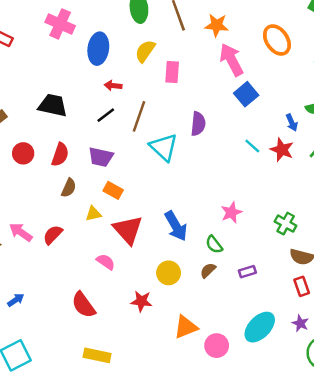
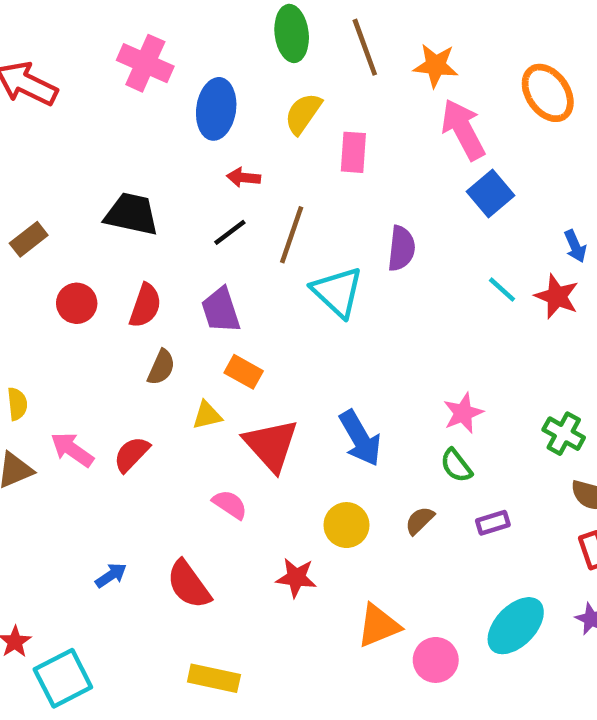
purple trapezoid: (101, 157) -> (221, 310), turned 60
green semicircle: (214, 245) -> (456, 466), moved
blue arrow: (16, 300) -> (111, 575), moved

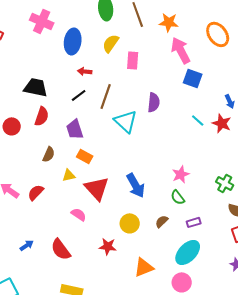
blue square: (491, 194) -> (193, 78), turned -30
red semicircle: (145, 306) -> (42, 116), moved
cyan ellipse: (516, 626) -> (188, 252), moved
pink circle: (436, 660) -> (182, 282), moved

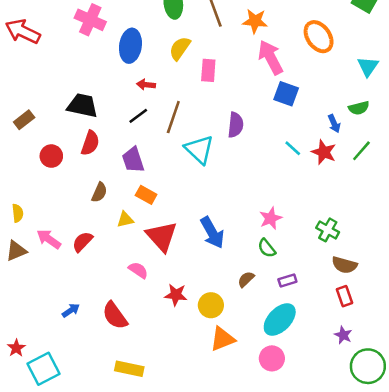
yellow circle: (130, 223) -> (211, 305), moved
red star: (108, 246) -> (176, 295), moved

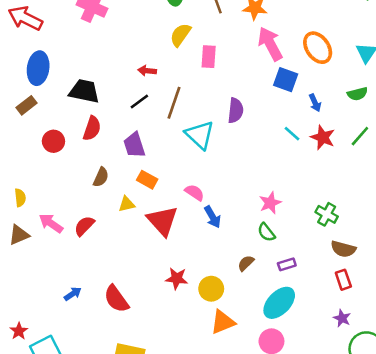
orange ellipse: (319, 37) -> (318, 48), moved
blue ellipse: (130, 46) -> (38, 68), moved
blue arrow: (334, 124) -> (315, 103), moved
blue arrow: (212, 233) -> (212, 217), size x0.7
pink semicircle: (138, 270) -> (195, 193), moved

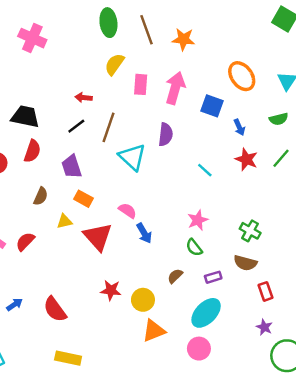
pink arrow: (270, 44) -> (175, 88), moved, turned 44
cyan line: (292, 134) -> (205, 170), moved
brown semicircle: (343, 249) -> (245, 263), moved

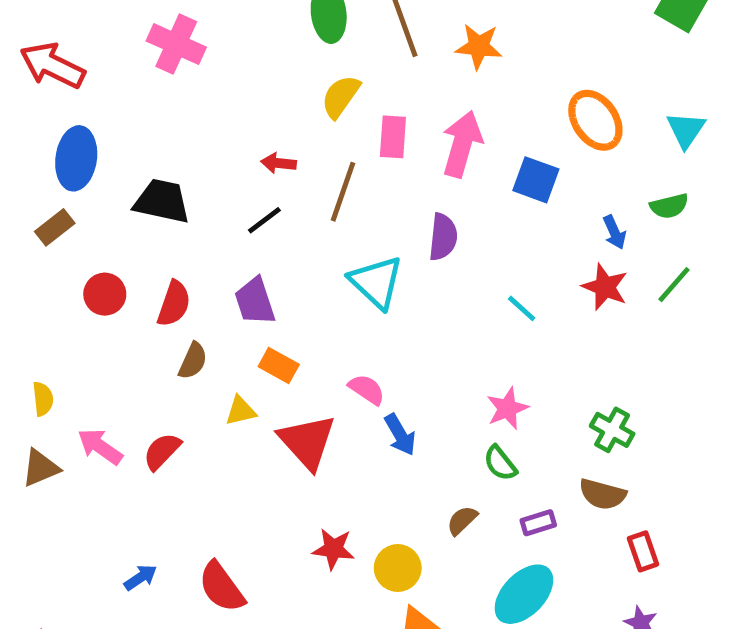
brown line: (108, 127) -> (343, 192), moved
blue arrow: (239, 127) -> (614, 232), moved
red semicircle: (32, 151) -> (174, 304), moved

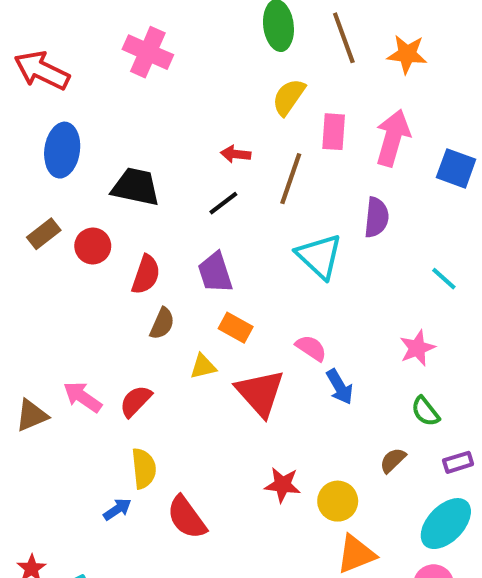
brown rectangle: (55, 227) -> (44, 234), moved
red circle: (105, 294) -> (93, 246), moved
yellow semicircle: (43, 399) -> (144, 468), moved, size x1.4
pink star: (507, 408) -> (417, 348), moved

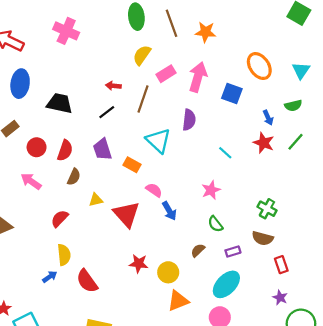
pink rectangle: (334, 132) -> (166, 74), turned 54
red circle: (93, 246) -> (37, 147), moved
orange rectangle: (236, 328) -> (132, 165), moved
pink arrow: (83, 397) -> (31, 181), moved

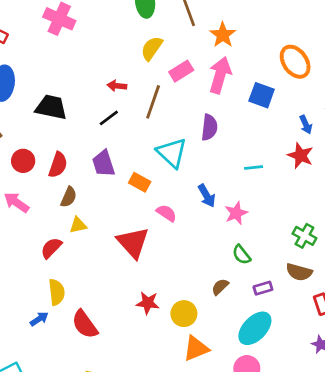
orange star: (206, 32) -> (223, 35), moved, turned 30
cyan line: (225, 153) -> (254, 168), turned -48
yellow triangle: (96, 200) -> (78, 225), moved
blue arrow: (169, 211) -> (207, 196), moved

